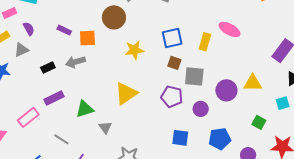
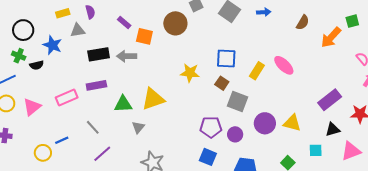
yellow star: (134, 50) -> (190, 73), moved
black rectangle: (48, 67) -> (99, 54), size x1.5
yellow triangle: (126, 94) -> (153, 99), moved
purple pentagon: (172, 97) -> (211, 127), moved, turned -30

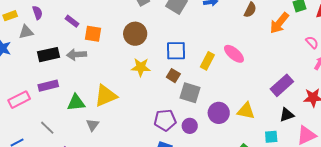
brown circle: (175, 23) -> (135, 34), moved

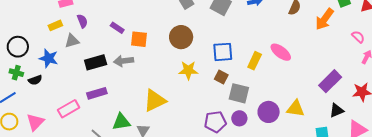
green triangle: (76, 103) -> (121, 122), moved
purple circle: (190, 126) -> (239, 118), moved

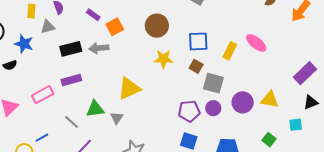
yellow rectangle: (55, 25) -> (31, 11), turned -64
orange square: (139, 39) -> (115, 27), turned -36

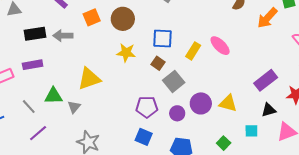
orange square: (115, 27) -> (92, 17), moved
gray square: (213, 83) -> (174, 81), turned 30
purple circle: (213, 108) -> (177, 113), moved

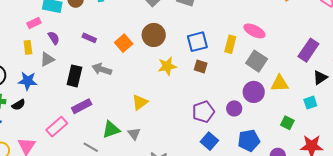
black rectangle: (35, 34) -> (74, 76), turned -50
gray arrow: (63, 36) -> (102, 69), turned 36
yellow triangle: (89, 79) -> (140, 102), size x0.7
gray square: (174, 81) -> (257, 61), moved
blue square: (144, 137) -> (209, 141), turned 36

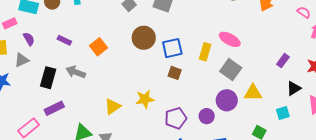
brown circle: (154, 35) -> (144, 38), moved
purple rectangle: (308, 50) -> (283, 61), size x0.6
yellow star: (167, 66) -> (145, 99), moved

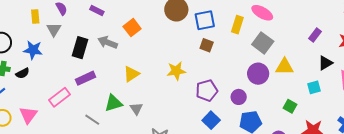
orange square: (99, 47) -> (132, 28), moved
gray triangle: (22, 60) -> (54, 29), turned -35
yellow triangle: (113, 106) -> (131, 74), moved
purple circle: (207, 116) -> (239, 97), moved

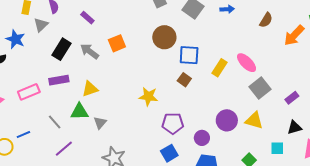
gray square: (263, 43) -> (260, 88), moved
yellow triangle: (131, 74) -> (90, 89), moved

